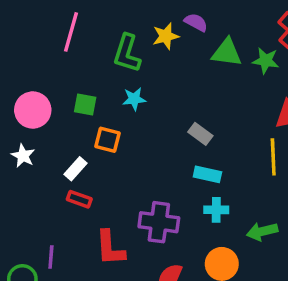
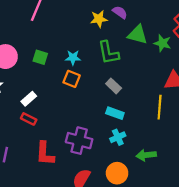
green L-shape: (127, 53) -> (108, 53), moved, turned -35
orange square: (107, 140) -> (72, 79), moved
cyan cross: (216, 210) -> (118, 137), turned -32

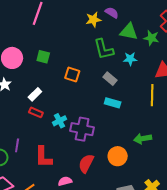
cyan star: (73, 58) -> (130, 59), moved
cyan cross: (118, 137) -> (59, 121), moved
red L-shape: (45, 154) -> (43, 157), moved

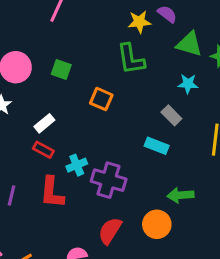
green L-shape: (104, 49) -> (131, 59), moved
gray rectangle: (110, 79) -> (171, 115), moved
green arrow: (143, 139) -> (180, 195), moved
red L-shape: (43, 157) -> (52, 193), moved

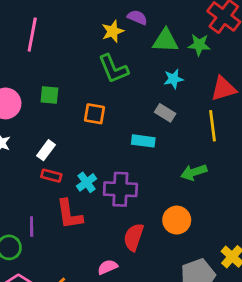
cyan rectangle: (157, 146) -> (143, 141), moved
green arrow: (180, 195) -> (194, 172), moved

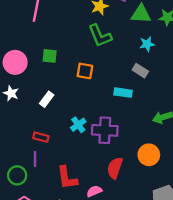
red rectangle: (51, 176) -> (41, 137), moved
red L-shape: (69, 214) -> (67, 178), moved

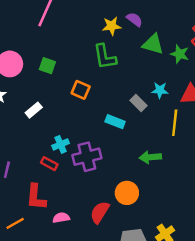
cyan star: (147, 44) -> (160, 90), moved
purple cross: (105, 130) -> (87, 157), turned -30
red rectangle: (41, 137) -> (49, 164), moved
red semicircle: (115, 168) -> (100, 212), moved

